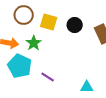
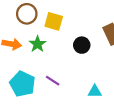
black circle: (75, 25) -> (82, 45), moved
cyan pentagon: (20, 66) -> (22, 84), moved

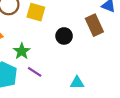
green star: (38, 44) -> (22, 51), moved

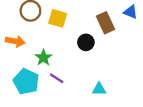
brown rectangle: (94, 25) -> (106, 23), moved

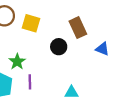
blue triangle: (131, 12) -> (102, 49), moved
purple line: (57, 78) -> (30, 82), turned 56

